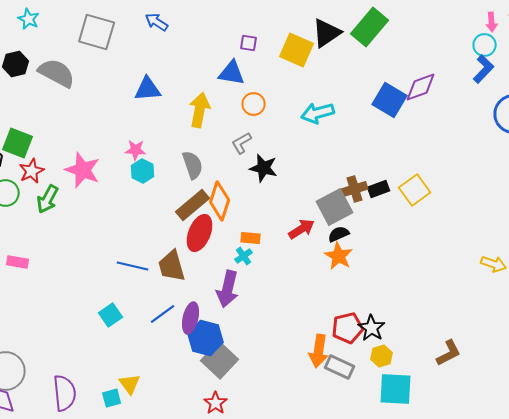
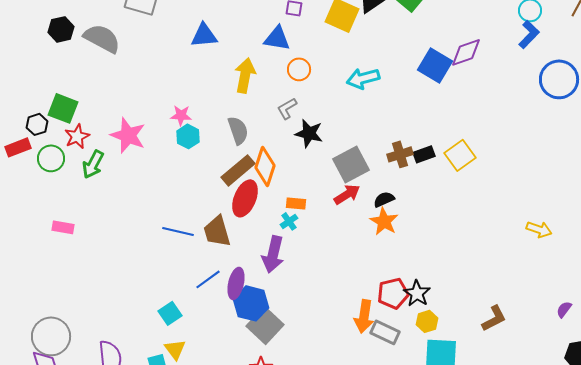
blue triangle: (148, 89) -> (204, 35), moved
gray square: (335, 207) -> (351, 164), moved
cyan square: (111, 315) -> (170, 313), moved

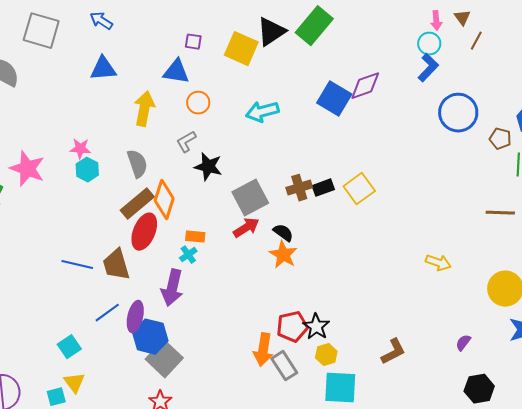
black semicircle: (384, 199) -> (283, 233), turned 60
gray rectangle: (385, 332) -> (284, 366), turned 32

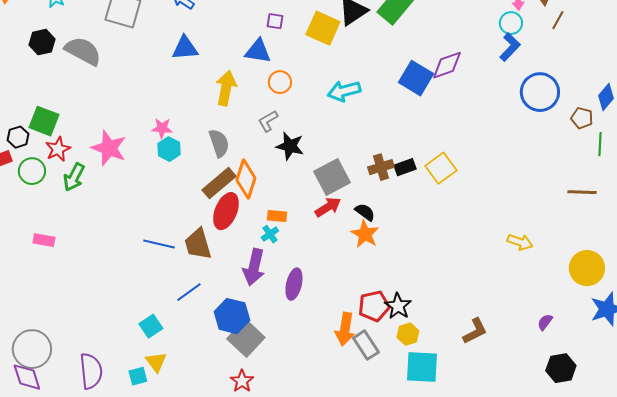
purple ellipse: (135, 317) -> (294, 284), moved

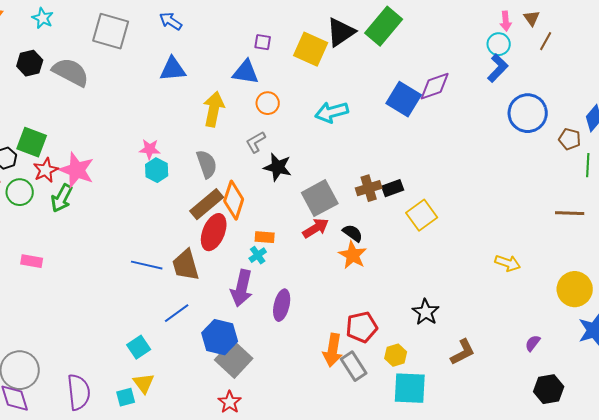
pink star: (109, 148) -> (77, 170), moved
yellow square: (441, 168) -> (422, 215), moved
black star: (398, 306) -> (426, 312), moved

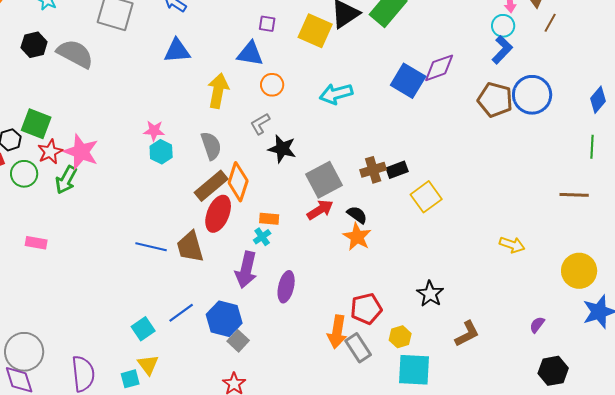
brown pentagon: (570, 139) -> (495, 100), moved, size x1.6
blue line: (177, 313) -> (181, 313), moved
gray square: (234, 359) -> (238, 341), size x0.6

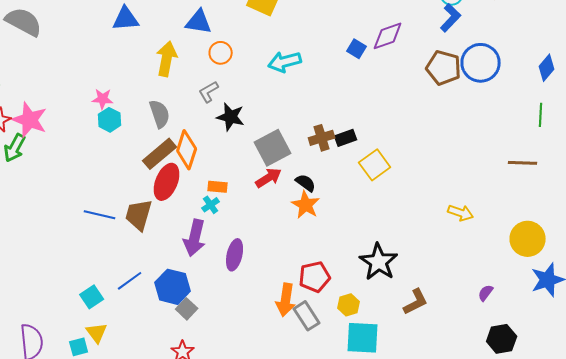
blue square: (408, 81) -> (357, 49), size x0.6
brown trapezoid: (190, 247) -> (139, 215), turned 32
black star: (430, 294) -> (379, 262), size x1.4

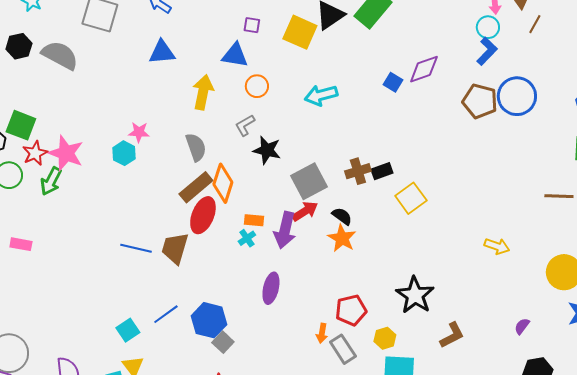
cyan hexagon: (110, 120) -> (124, 153), moved
purple arrow: (195, 238) -> (285, 230), moved
orange arrow: (286, 300) -> (322, 333), size x0.6

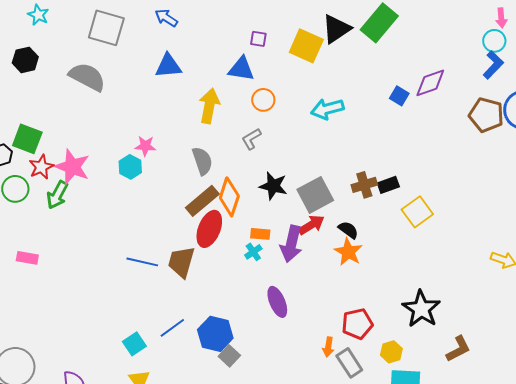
gray semicircle: (60, 55) -> (87, 77), moved
black star: (267, 150) -> (273, 186), moved
purple ellipse: (271, 288) -> (277, 302), turned -36

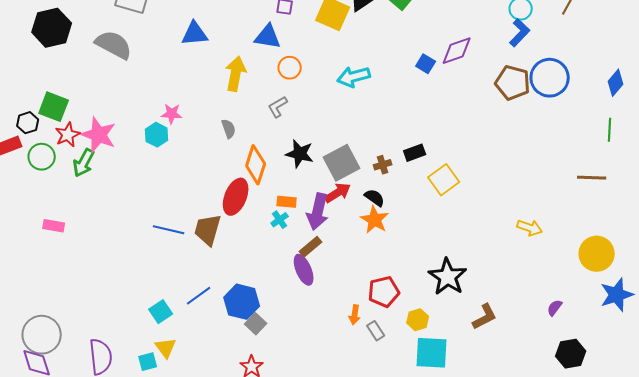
black hexagon: (25, 60) -> (52, 28), size x1.5
gray semicircle: (202, 161) -> (229, 129), size x0.7
brown cross: (364, 185) -> (383, 165), moved, size x0.7
brown rectangle: (202, 201) -> (311, 247), moved, size x0.7
gray rectangle: (349, 363) -> (376, 331), size x0.7

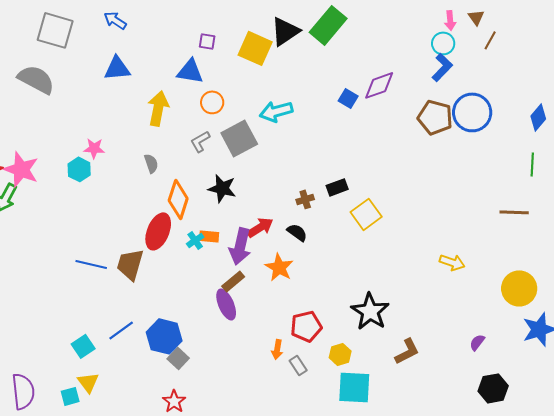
gray square: (342, 163) -> (239, 138), moved
cyan cross: (280, 220) -> (195, 240), moved
orange star: (375, 220) -> (279, 267), moved

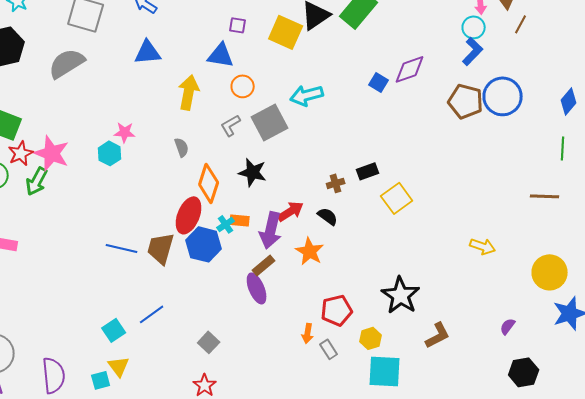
gray semicircle: (36, 79) -> (67, 63), turned -60
blue hexagon: (164, 336) -> (204, 244), moved

